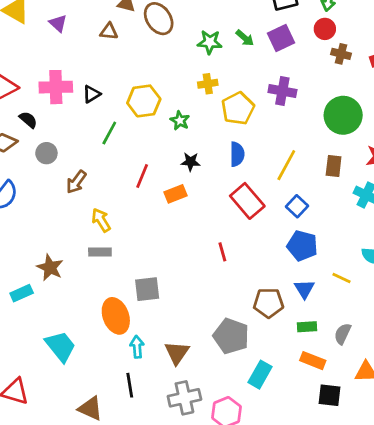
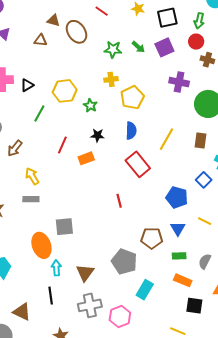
purple cross: (282, 91) -> (179, 82), moved
blue square: (297, 206) -> (204, 180), moved

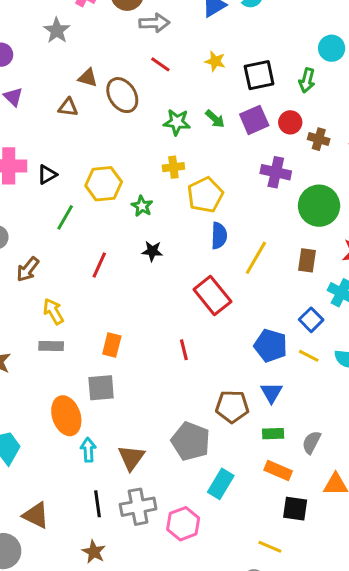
red circle: (196, 42) -> (290, 122), moved
blue semicircle: (131, 131) -> (219, 236), moved
orange rectangle: (86, 158) -> (112, 345), moved, turned -56
yellow line: (205, 221) -> (309, 356), moved
black line: (51, 296) -> (98, 504), moved

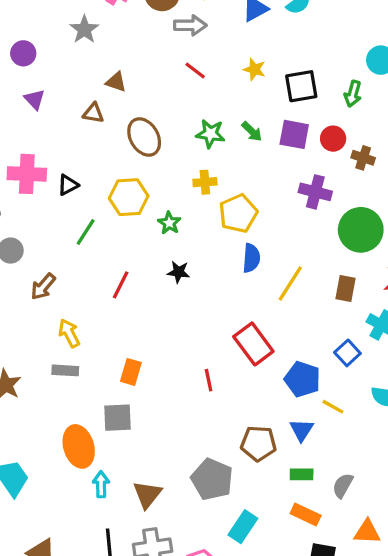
brown ellipse: (122, 95) -> (144, 137), moved
purple square: (254, 120) -> (294, 134), turned 32
red rectangle: (212, 295) -> (253, 344), moved
yellow line: (309, 356) -> (333, 407), moved

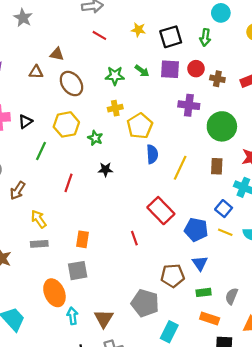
brown triangle: (116, 82) -> (57, 54), moved
yellow line: (333, 407) -> (225, 232), moved

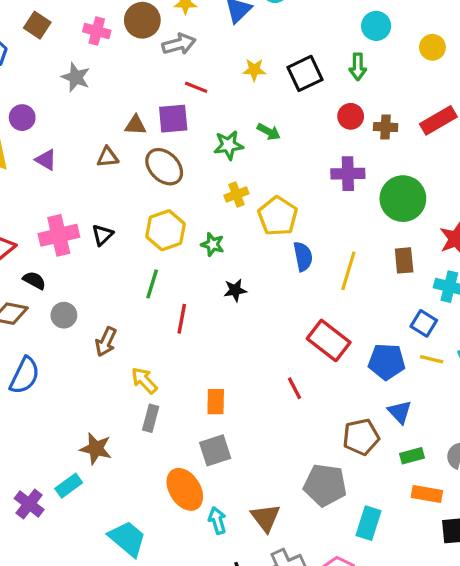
purple square: (170, 69) -> (173, 119), moved
green line: (41, 151) -> (152, 284), moved
gray rectangle: (39, 244) -> (151, 418), turned -63

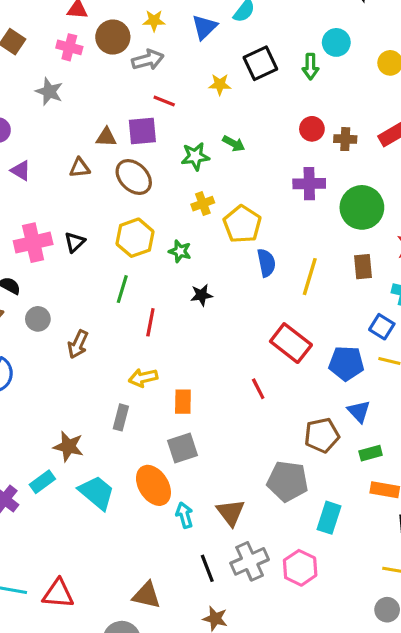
green arrow: (358, 67) -> (310, 67), moved
black square: (305, 73) -> (260, 63), moved
yellow arrow: (144, 380) -> (143, 378), moved, turned -60
cyan trapezoid: (127, 539) -> (97, 493), moved

